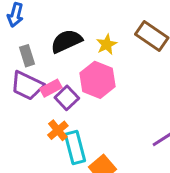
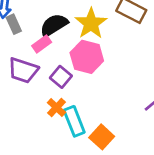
yellow star: (107, 44) -> (91, 23), size x1.6
gray rectangle: (27, 56) -> (14, 24), moved
pink rectangle: (51, 88) -> (42, 44), moved

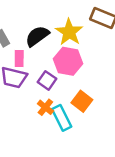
pink rectangle: (42, 44) -> (19, 58), moved, turned -49
orange square: (102, 137) -> (82, 101), moved

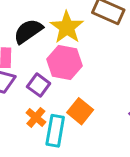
cyan rectangle: (62, 118) -> (55, 131), turned 35

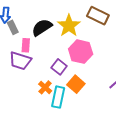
pink hexagon: (65, 63) -> (81, 52), moved
purple square: (39, 85) -> (59, 67), moved

